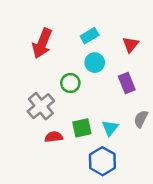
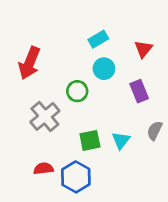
red arrow: (42, 43) -> (29, 63), moved
red semicircle: (54, 137) -> (43, 169), moved
blue hexagon: (102, 161) -> (76, 177), moved

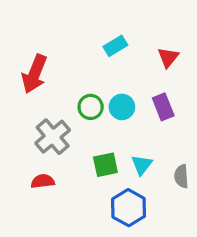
cyan circle: (104, 69) -> (122, 107), moved
gray semicircle: (155, 131) -> (181, 176), moved, turned -30
red semicircle: (43, 169) -> (43, 181), moved
blue hexagon: (76, 177) -> (129, 208), moved

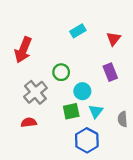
cyan circle: (122, 107) -> (82, 91), moved

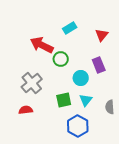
red arrow: (23, 50) -> (42, 45), moved, turned 95
green circle: (61, 72) -> (61, 59), moved
cyan circle: (82, 91) -> (81, 78), moved

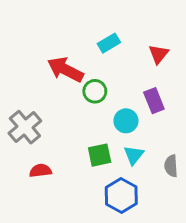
gray cross: (32, 83) -> (25, 127), moved

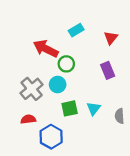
cyan circle: (126, 121) -> (58, 85), moved
gray cross: (25, 127) -> (32, 89), moved
blue hexagon: (121, 195) -> (51, 137), moved

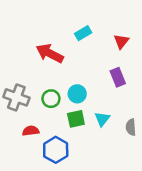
green circle: (66, 64) -> (51, 99), moved
cyan circle: (58, 85) -> (77, 94), moved
gray cross: (32, 89) -> (16, 97), moved, turned -30

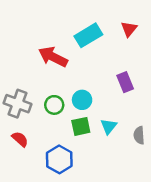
cyan rectangle: (83, 33) -> (88, 35), size x1.5
red triangle: (121, 41) -> (129, 29), moved
red semicircle: (31, 131) -> (20, 139), moved, turned 49

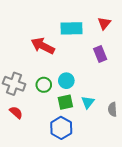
cyan rectangle: (88, 35) -> (71, 28), turned 30
purple rectangle: (125, 82) -> (100, 54), moved
blue hexagon: (59, 159) -> (61, 128), moved

